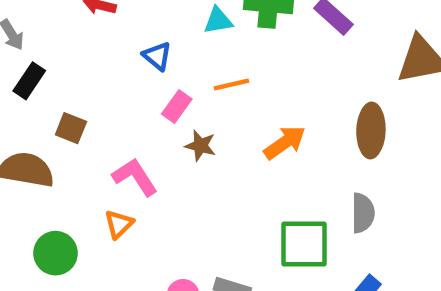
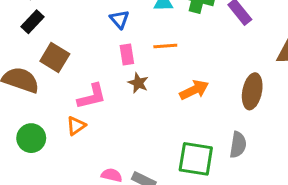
pink rectangle: (177, 106) -> (127, 55), turned -54
brown square: (71, 128) -> (55, 57), size x1.4
pink L-shape: (135, 177) -> (92, 96), turned 100

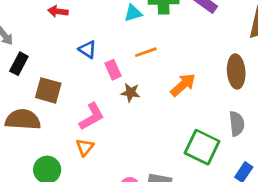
blue triangle: (119, 19) -> (87, 49), moved
green square: (196, 159) -> (202, 147), turned 32

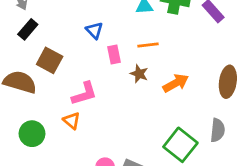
brown star: (130, 93) -> (139, 74), moved
orange triangle: (85, 147) -> (72, 121), turned -42

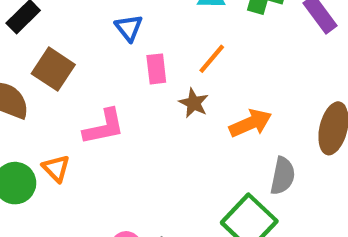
orange line: (148, 45) -> (212, 59), turned -48
orange triangle: (72, 121) -> (56, 168), moved
gray semicircle: (218, 130) -> (283, 176), moved

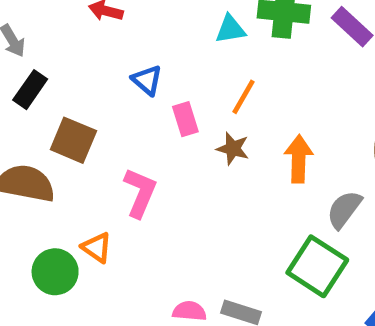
orange arrow: (251, 123) -> (299, 159), turned -54
pink L-shape: (104, 127) -> (140, 193), turned -45
gray semicircle: (283, 176) -> (344, 209), turned -144

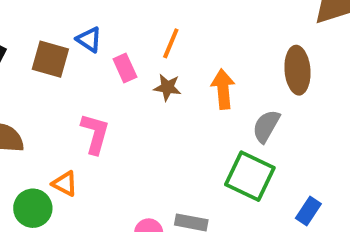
brown square: (73, 140) -> (50, 59), moved

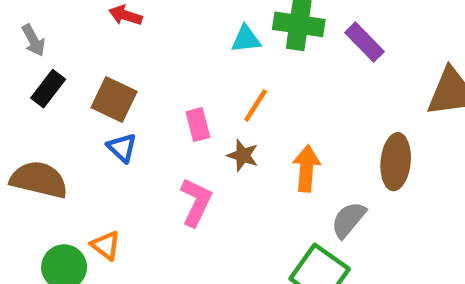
blue triangle: (89, 40) -> (122, 148), moved
pink L-shape: (95, 134) -> (196, 202), moved

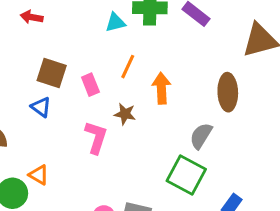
brown square: (114, 99) -> (52, 73), moved
brown star: (243, 155) -> (125, 114), moved
orange arrow: (306, 168) -> (161, 88), moved

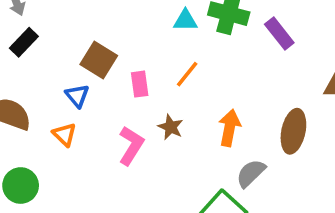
orange arrow: (161, 88) -> (229, 128), moved
orange triangle: (39, 175) -> (65, 134), moved

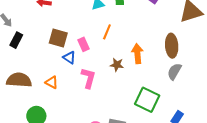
blue triangle: (77, 96) -> (69, 58), moved
brown star: (171, 127) -> (117, 65), moved
gray semicircle: (251, 173) -> (174, 72), moved

